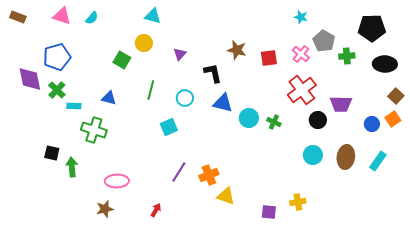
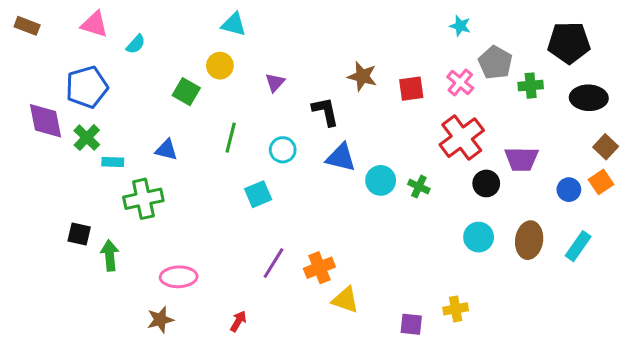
cyan semicircle: (92, 18) -> (136, 44), moved
green cross: (94, 130) -> (143, 199), turned -30

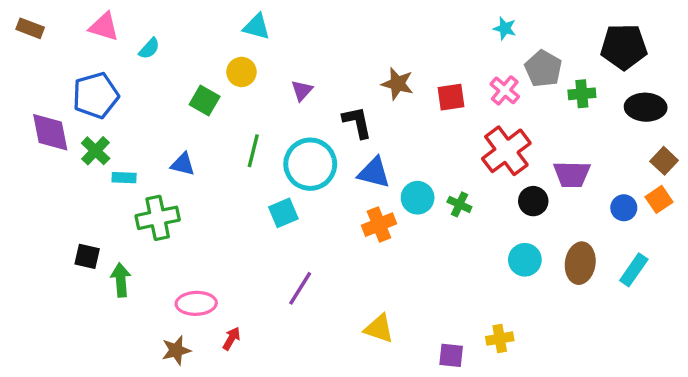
cyan circle: (283, 150) -> (310, 164), size x1.8
orange cross: (319, 268) -> (379, 225), moved
red arrow: (238, 321) -> (231, 339), moved

